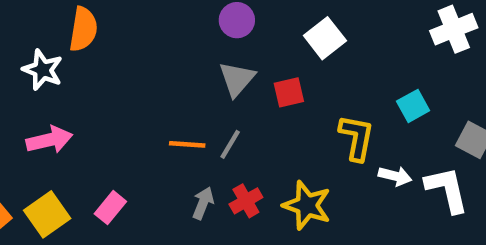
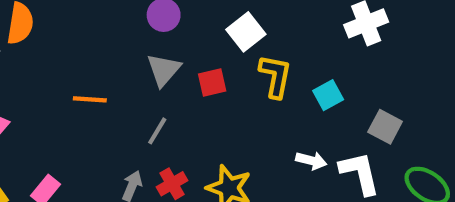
yellow L-shape: (357, 138) -> (275, 76), moved
orange line: (187, 144) -> (90, 99), moved

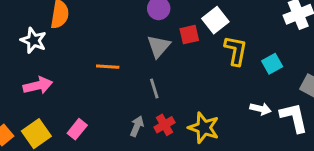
red square: (212, 82) -> (189, 35), moved
gray line: (157, 131) -> (154, 88), turned -48

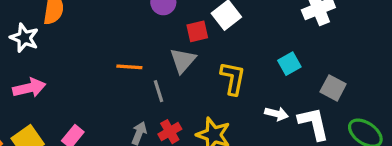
gray triangle: (159, 46) -> (183, 60), moved
yellow L-shape: (236, 51) -> (233, 78), moved
orange line: (108, 67) -> (129, 67), moved

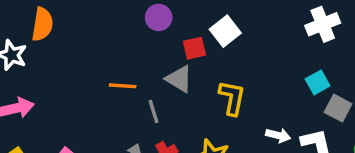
gray triangle: (183, 60) -> (179, 79), turned -40
cyan square: (289, 64) -> (318, 82), moved

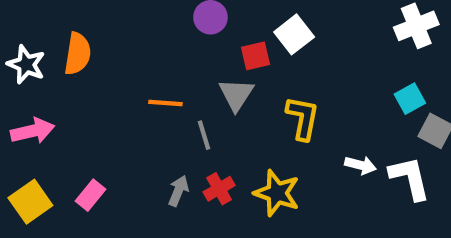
orange semicircle: (42, 24) -> (78, 54), moved
gray triangle: (179, 79) -> (236, 94), turned 32

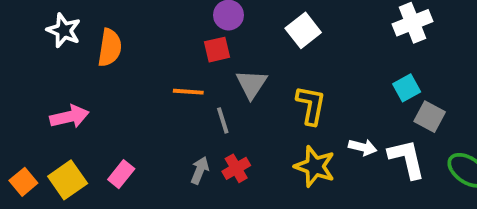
red square: (255, 56) -> (217, 50), moved
white star: (26, 64) -> (64, 30), moved
yellow star: (277, 193) -> (315, 166), moved

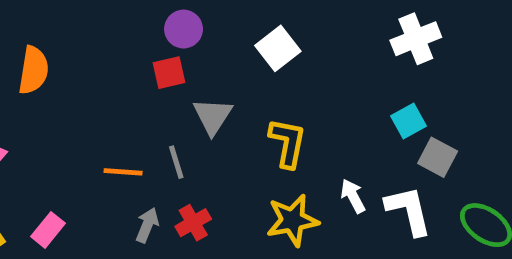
orange line: (188, 92) -> (123, 172), moved
white arrow: (363, 147) -> (353, 196), turned -132
yellow star: (315, 166) -> (292, 220), turned -30

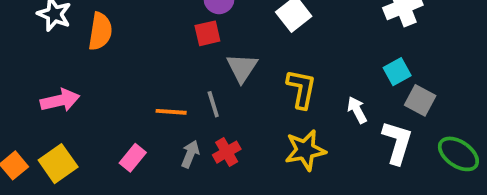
white arrow: (353, 196) -> (357, 110), moved
white L-shape: (409, 211) -> (397, 142), turned 30
pink rectangle: (48, 230) -> (133, 158), moved

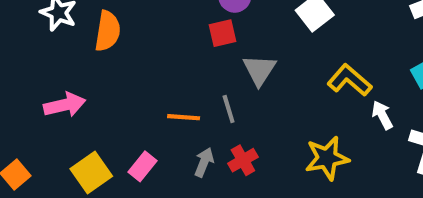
yellow L-shape: (301, 89) -> (350, 80), moved, turned -60
yellow square: (58, 164) -> (91, 172), moved

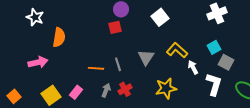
orange semicircle: (108, 31) -> (59, 37), moved
gray triangle: (259, 70) -> (146, 57), moved

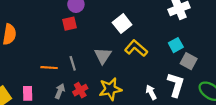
white square: (160, 17) -> (122, 24), moved
white arrow: (193, 67) -> (151, 92), moved
yellow star: (166, 88) -> (110, 89), moved
pink rectangle: (76, 92) -> (28, 93), turned -40

